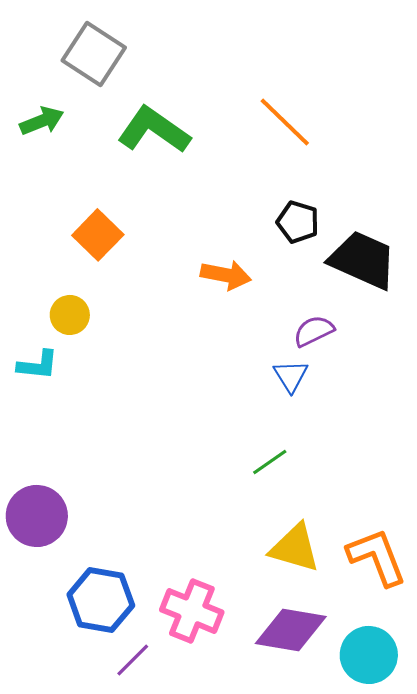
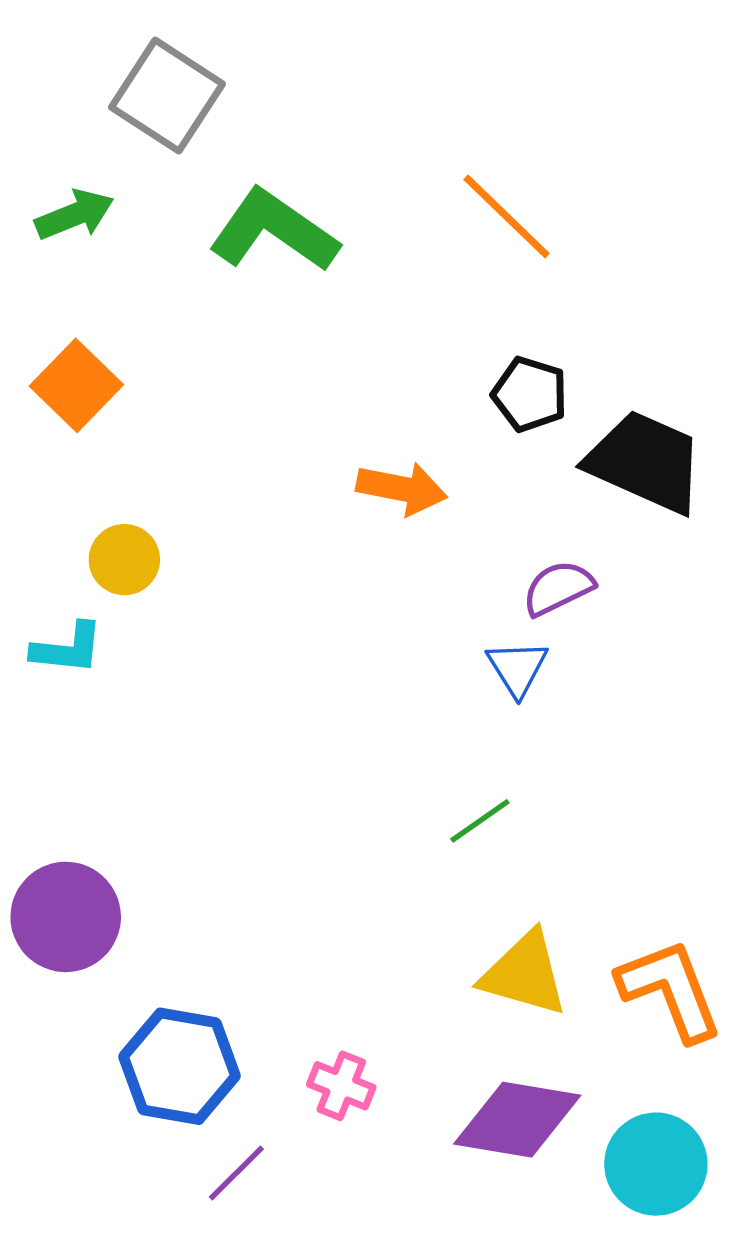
orange square: (98, 235) -> (76, 385), moved
pink cross: (192, 611) -> (341, 1086), size x0.6

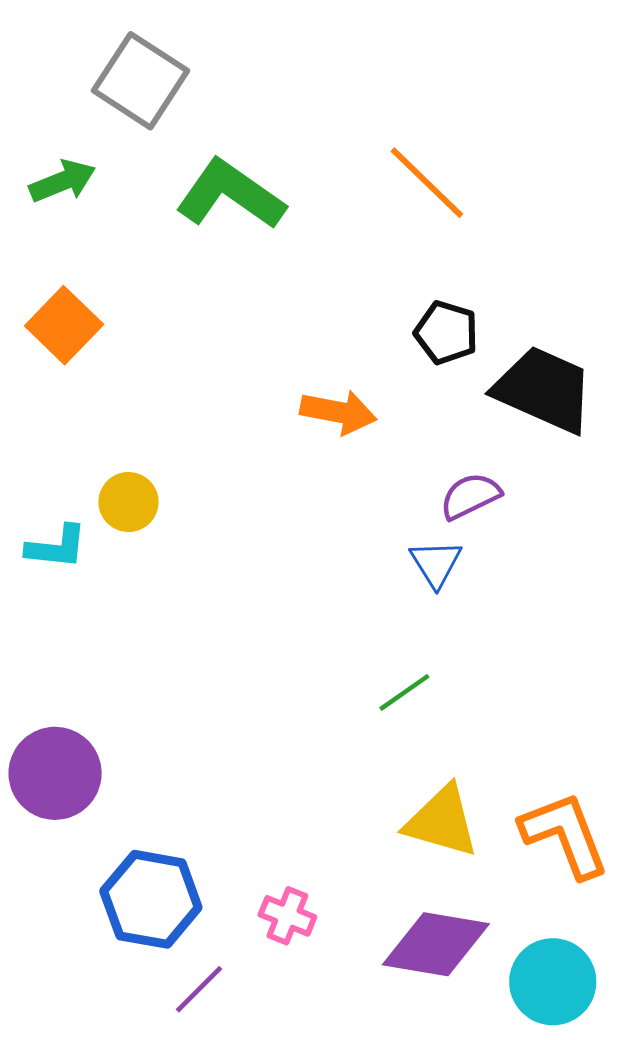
yellow circle: (124, 560) -> (129, 502), moved

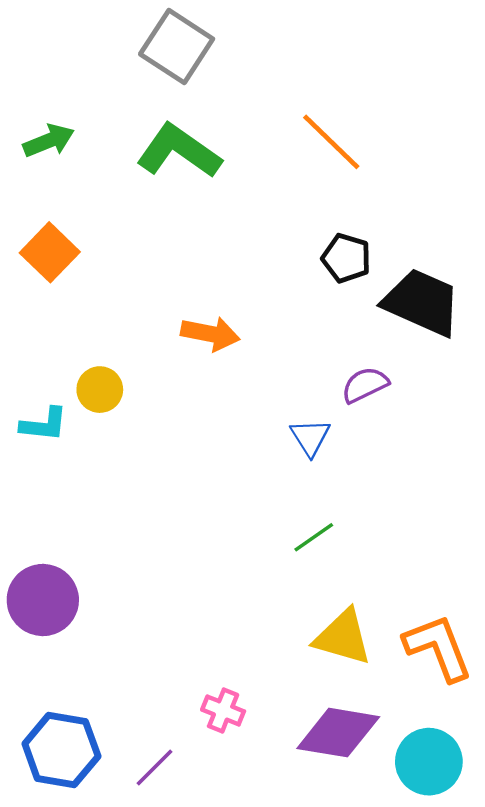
gray square: (140, 81) -> (177, 47), moved
orange arrow: (338, 412) -> (210, 334), moved
blue triangle: (436, 563) -> (310, 437), moved
blue hexagon: (151, 899) -> (61, 750), moved

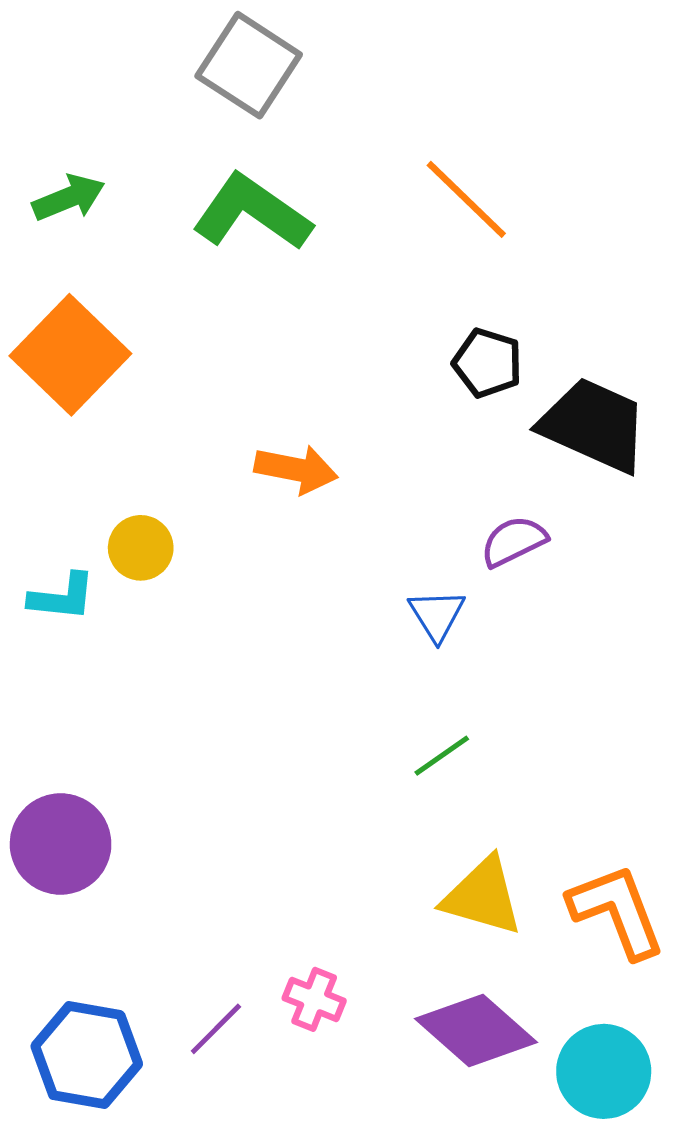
orange square: (50, 252) -> (70, 355), size x1.4
purple diamond: (338, 733) -> (476, 1030), turned 32
purple line: (154, 767) -> (216, 1029), moved

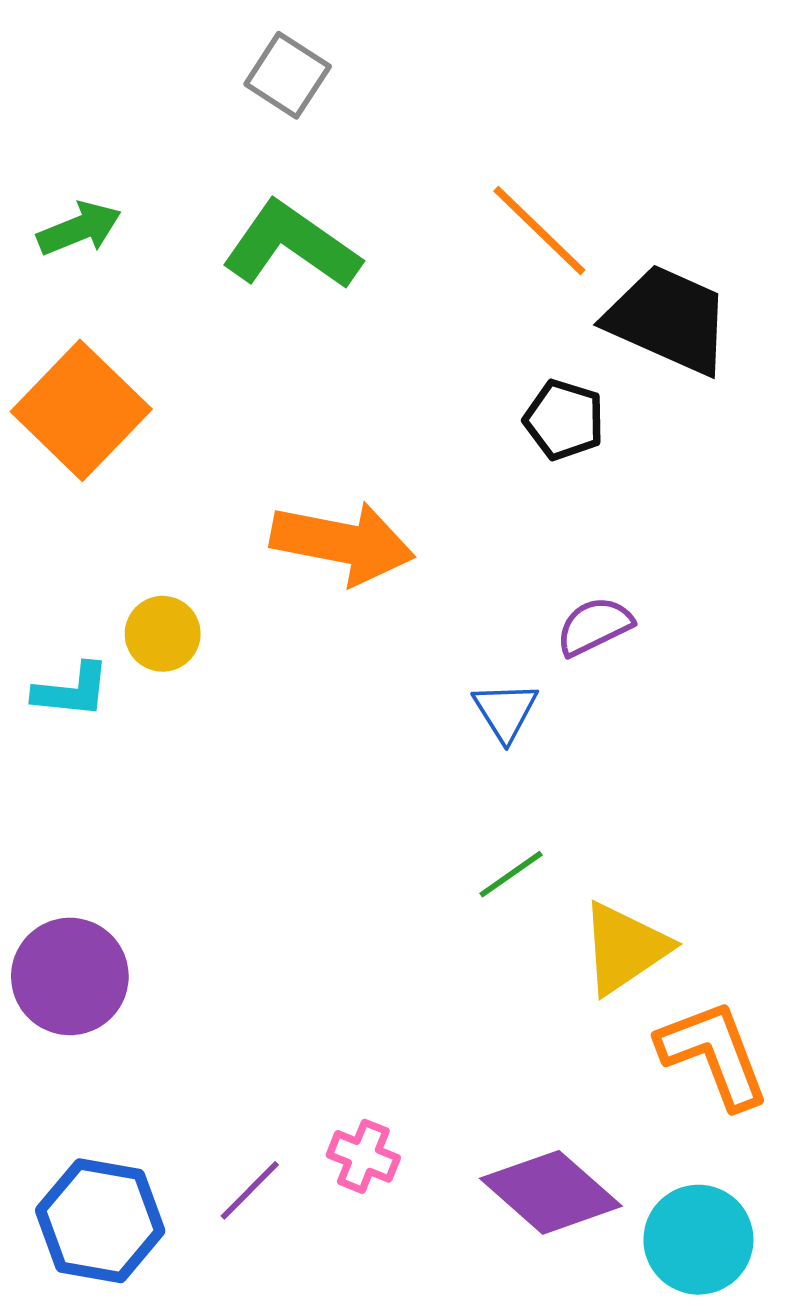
gray square: (249, 65) -> (288, 75), size x0.7
black trapezoid: (594, 425) -> (668, 319), moved
orange arrow: (296, 469) -> (342, 543), size x1.5
yellow triangle: (483, 896) -> (625, 948), moved, turned -50

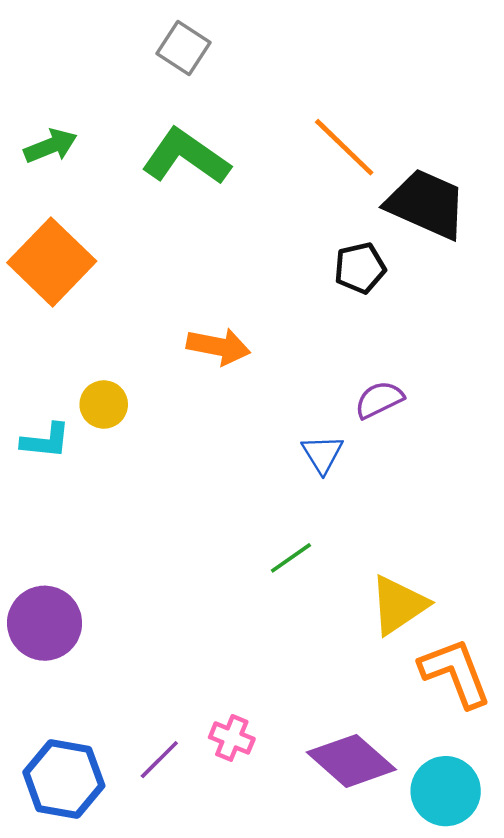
black pentagon: (564, 420) -> (360, 268), turned -30
orange arrow: (342, 543) -> (218, 346), size x0.7
green line: (511, 874) -> (291, 558), moved

